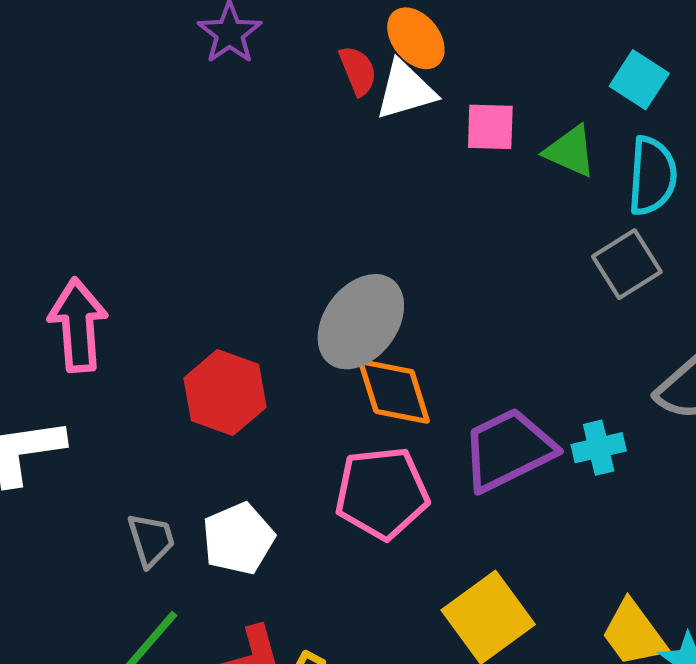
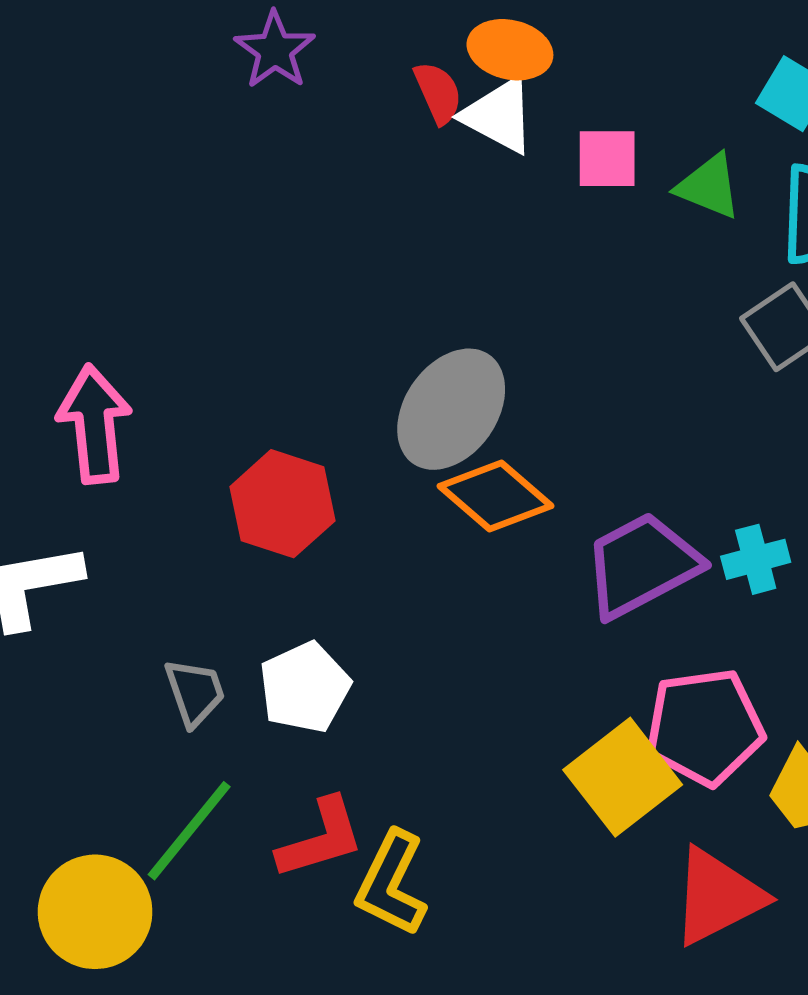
orange ellipse: (416, 38) -> (510, 50), turned -36
white triangle: (405, 90) -> (499, 116), turned 46
orange diamond: (394, 391) -> (496, 496), turned -30
pink pentagon: (382, 493) -> (705, 727), moved

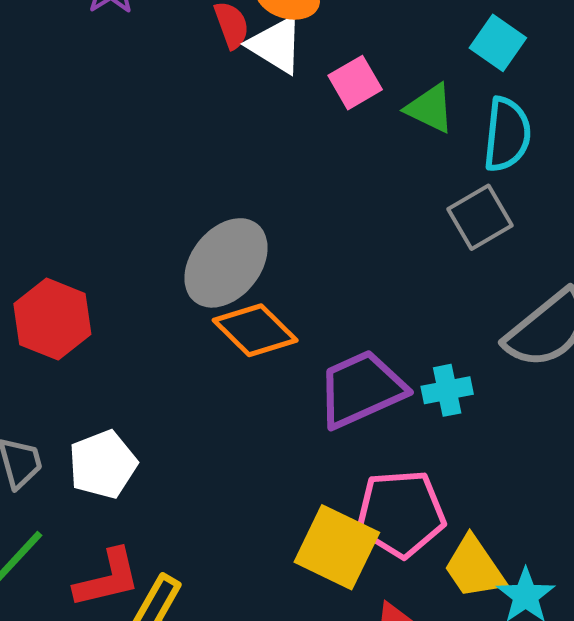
pink square: (607, 159) -> (355, 83), turned -34
red hexagon: (282, 504) -> (52, 319), moved
yellow square: (623, 777) -> (337, 547), turned -30

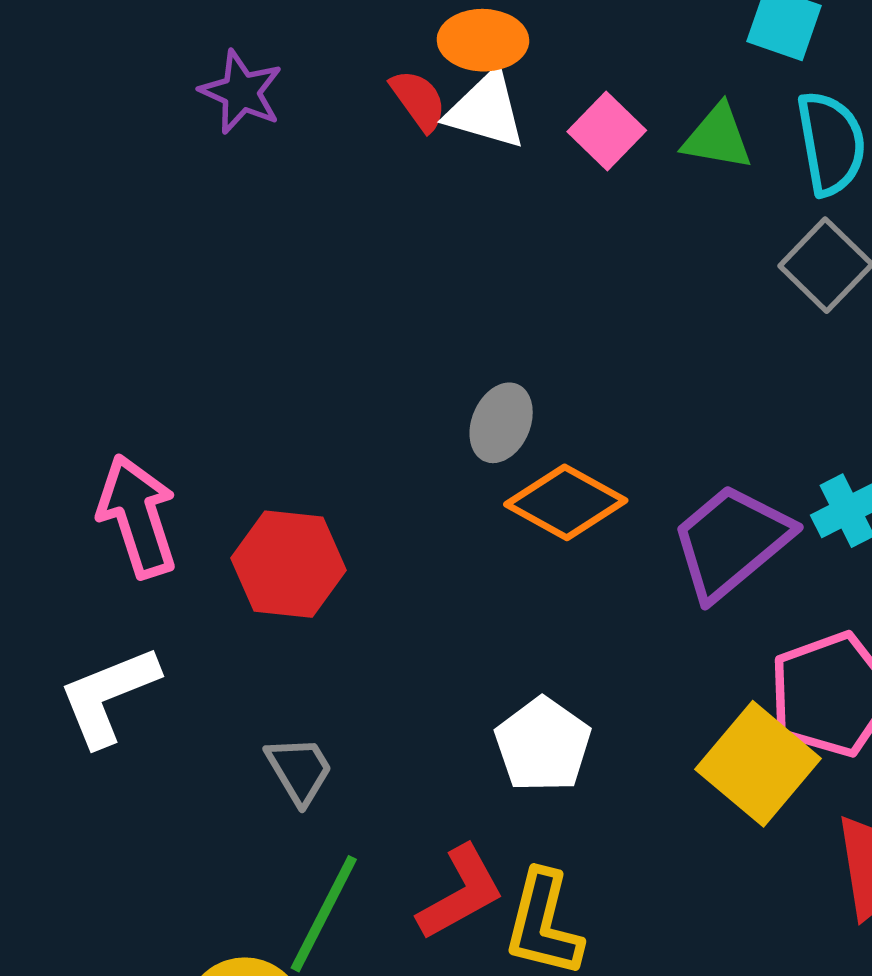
gray ellipse: (226, 263) -> (501, 423), size x0.6
white pentagon: (103, 464) -> (543, 745), moved
yellow square: (337, 547) -> (758, 764), turned 30

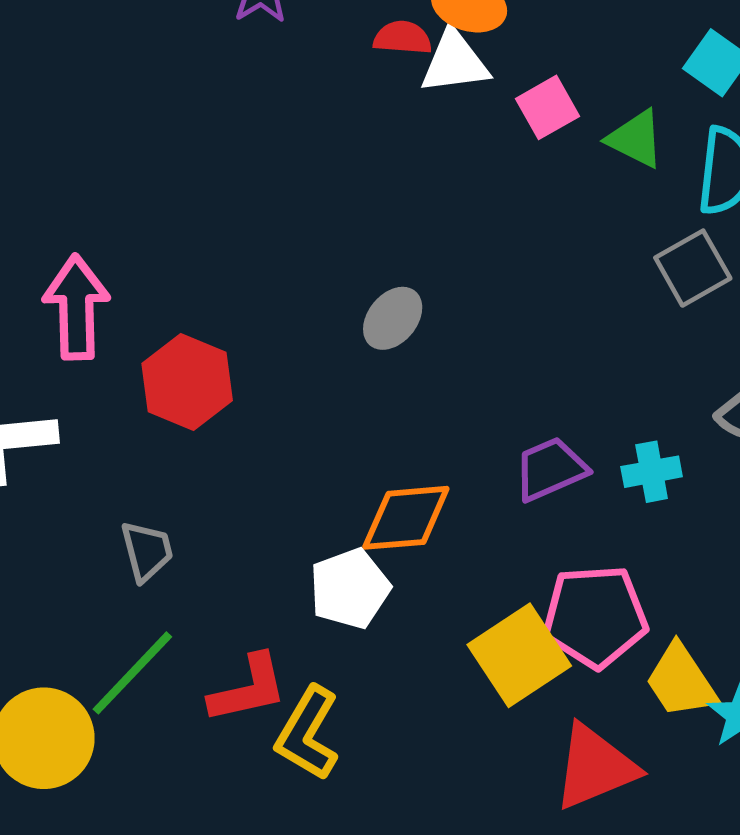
red semicircle: (418, 100) -> (403, 38), turned -66
white triangle: (486, 110) -> (455, 62), turned -40
orange diamond: (566, 502) -> (406, 518), moved, turned -50
purple trapezoid: (731, 542) -> (550, 469), size x0.7

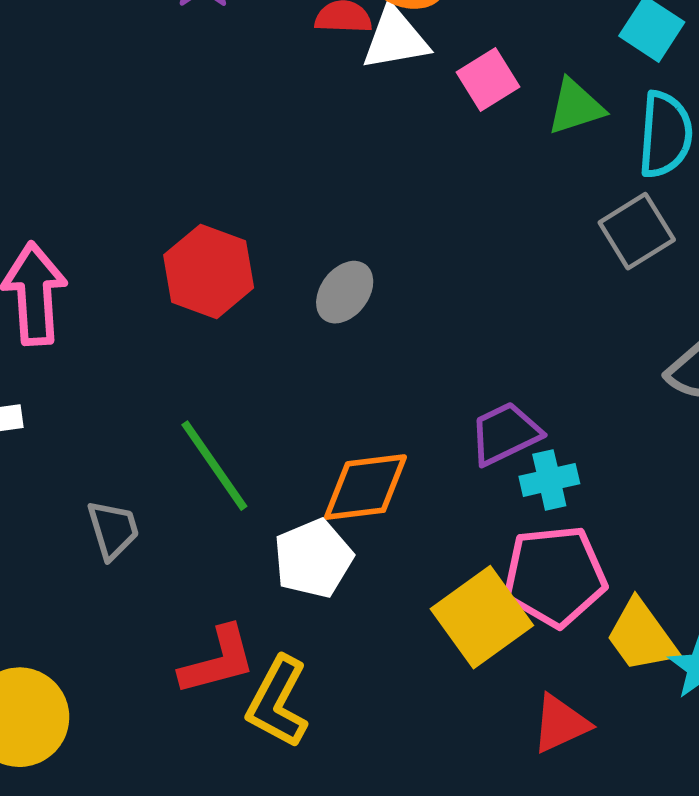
green triangle: (636, 139) -> (575, 107), turned -42
red hexagon: (187, 382) -> (209, 271), moved
cyan cross: (652, 472) -> (549, 480), moved
green line: (132, 673) -> (214, 466), moved, turned -76
red triangle: (595, 767) -> (560, 724), size x0.7

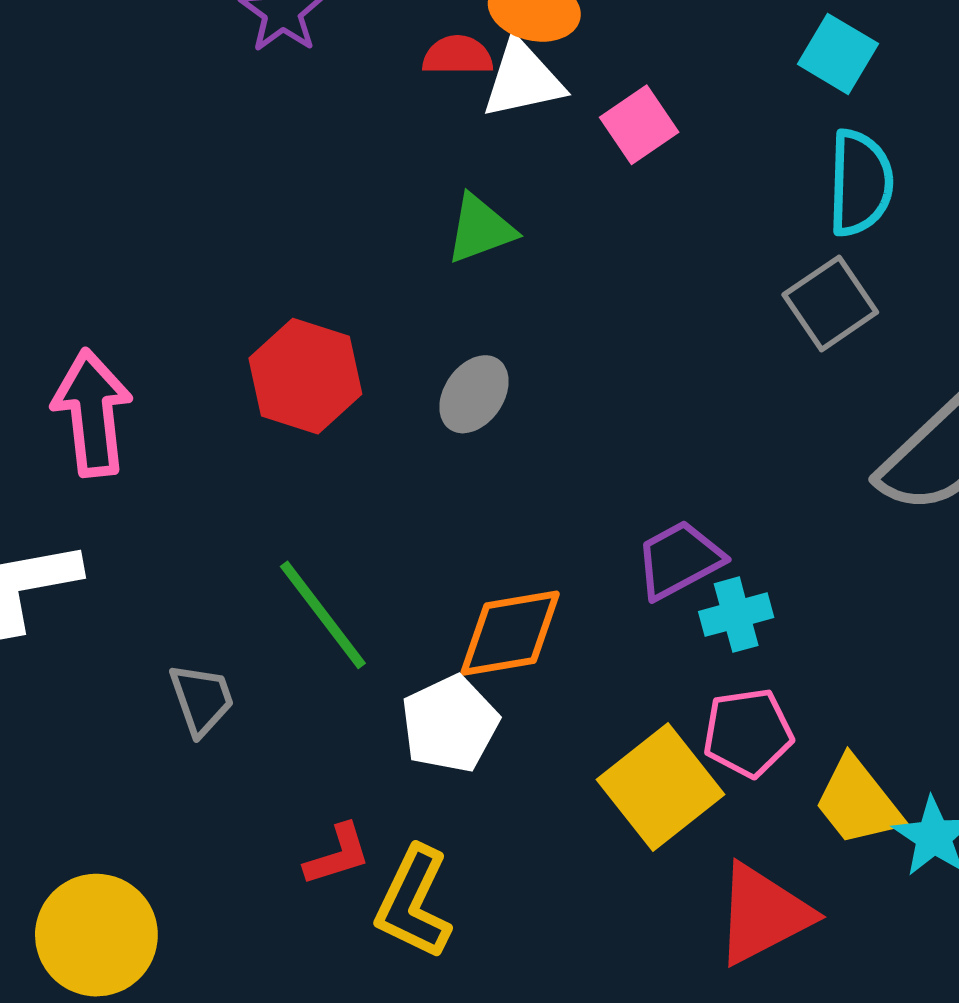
green triangle: (575, 107) -> (480, 229), moved
pink pentagon: (555, 576) -> (748, 733), size x0.7
red L-shape: (218, 661) -> (337, 855), size x0.7
red triangle: (560, 724) -> (763, 914), size x1.4

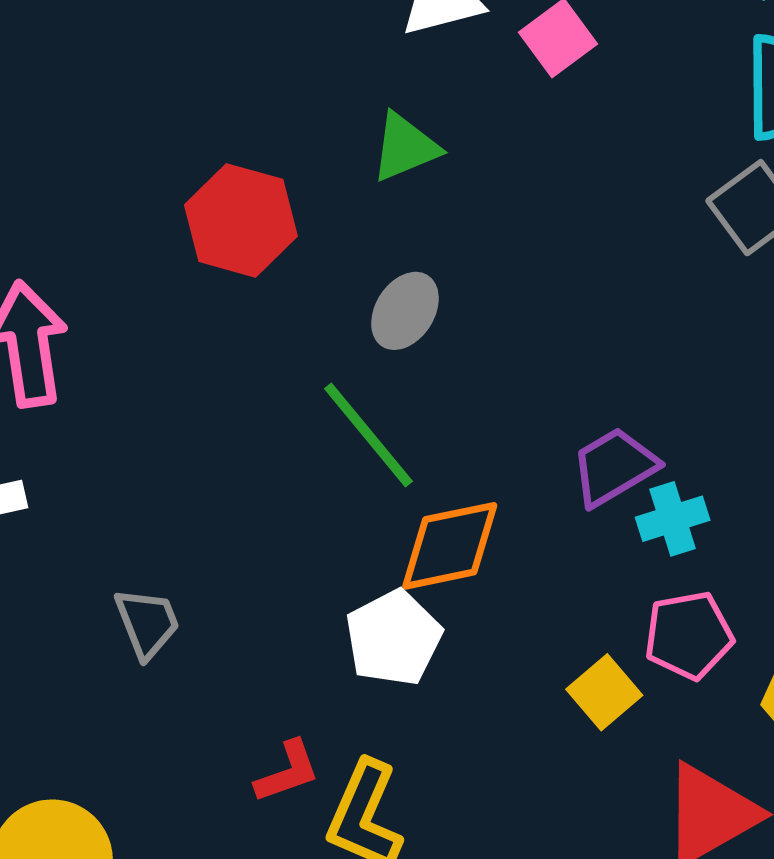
red hexagon: (305, 376) -> (241, 220), moved
green line: (323, 615) -> (368, 435), moved
yellow square: (660, 787) -> (604, 692), size x0.6

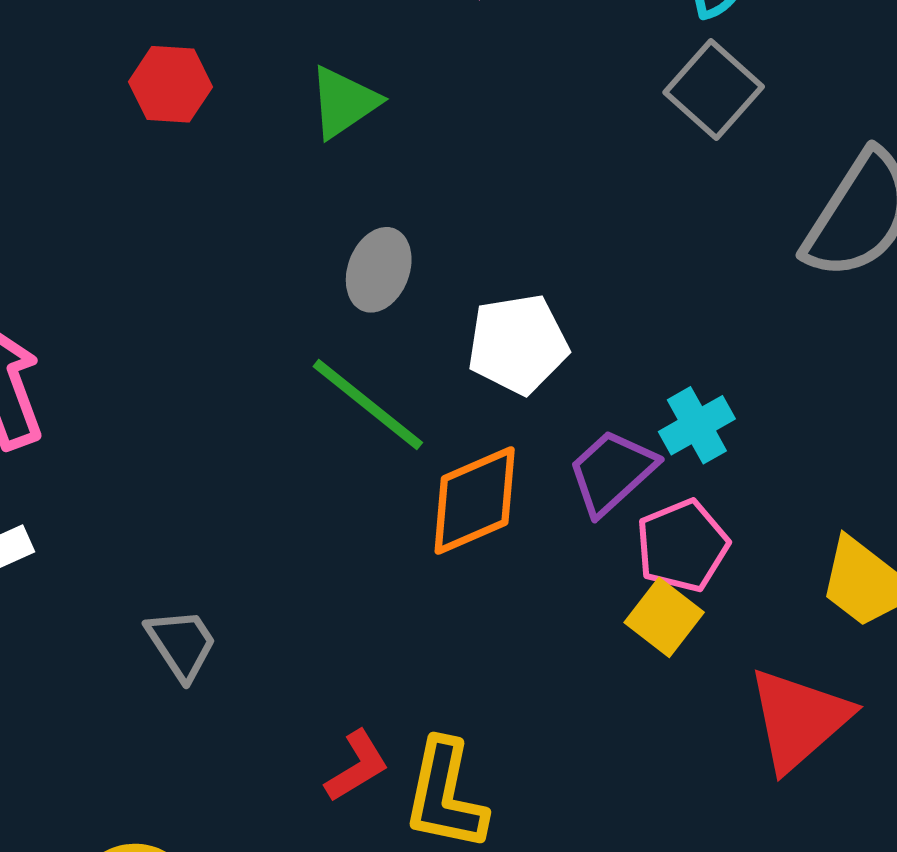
red hexagon: (241, 220) -> (171, 84), moved, size x0.7
purple trapezoid: (614, 467) -> (612, 472), moved
pink pentagon: (689, 635) -> (682, 546), moved
white pentagon: (393, 638) -> (518, 344), moved, turned 30

